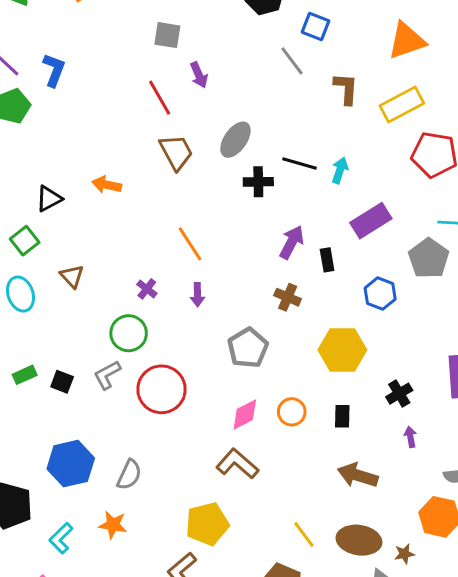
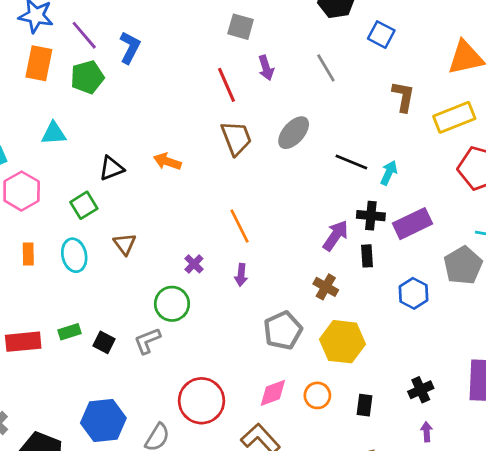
gray line: (292, 61) -> (326, 68), moved
black cross: (258, 182) -> (371, 216), moved
yellow hexagon: (342, 350) -> (342, 342), moved
red circle: (162, 389) -> (201, 401), moved

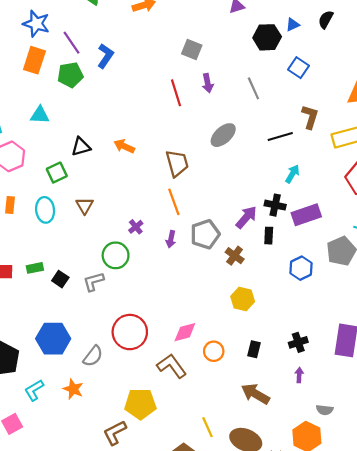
brown trapezoid: (236, 138) -> (177, 163), moved
black line: (351, 162) -> (280, 137), moved, turned -45
gray pentagon: (283, 330) -> (205, 234), moved
yellow hexagon: (342, 342) -> (243, 299), size x0.7
orange circle: (317, 395) -> (214, 351), moved

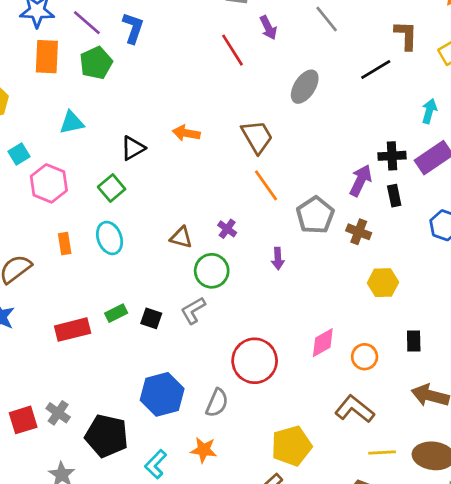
cyan arrow: (292, 174) -> (429, 111), moved
brown triangle: (85, 206) -> (181, 237), moved, turned -30
purple arrow: (171, 239) -> (278, 258), moved
brown L-shape: (172, 366) -> (355, 409), moved
yellow line: (208, 427) -> (382, 453), turned -54

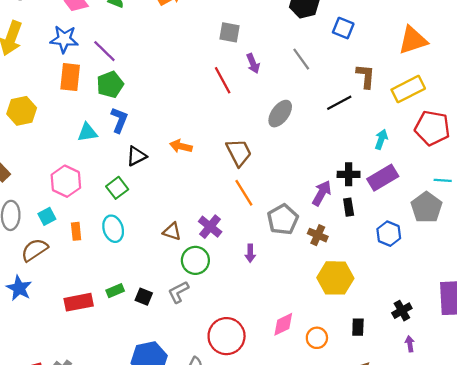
blue L-shape: (133, 28) -> (119, 120), moved
cyan square: (19, 154) -> (47, 216), moved
purple cross: (227, 229) -> (210, 227), size x1.5
yellow hexagon: (383, 283) -> (335, 278), size x1.4

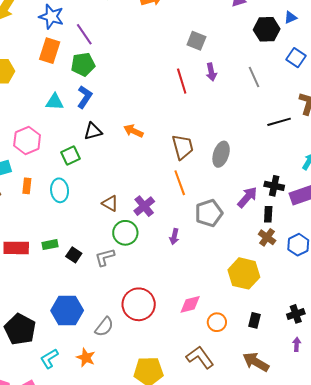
gray ellipse: (280, 114) -> (221, 154), moved, turned -30
brown cross: (318, 235) -> (267, 237), moved

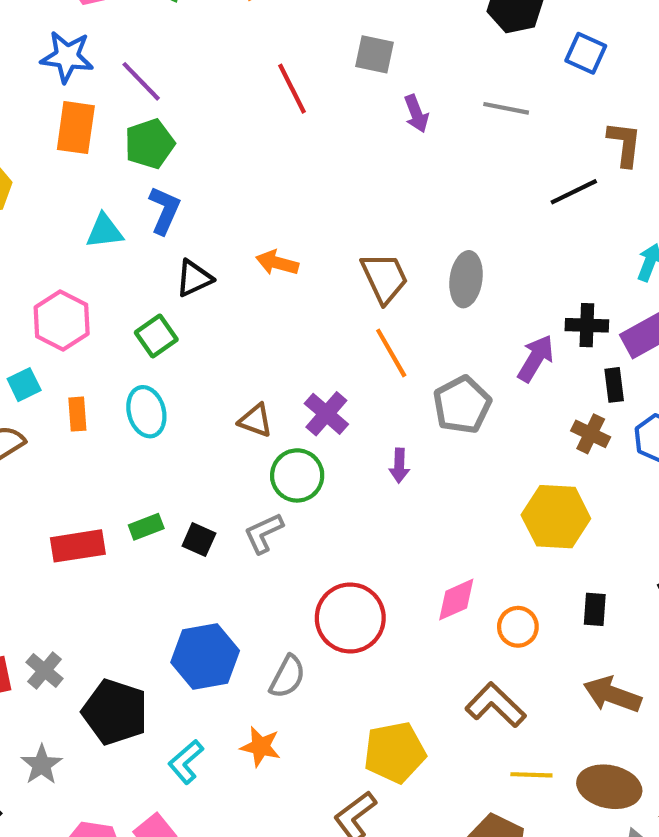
gray line: (254, 77) -> (506, 108), turned -45
red line: (182, 81) -> (292, 89), moved
black rectangle: (268, 214) -> (614, 385), moved

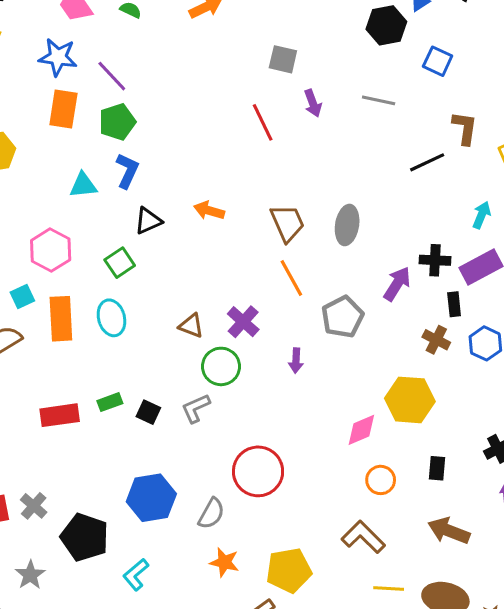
red line: (292, 89) -> (263, 122), moved
orange rectangle: (77, 414) -> (61, 319), size x1.8
pink diamond: (456, 600) -> (361, 430), moved
orange star: (261, 747) -> (224, 562), moved

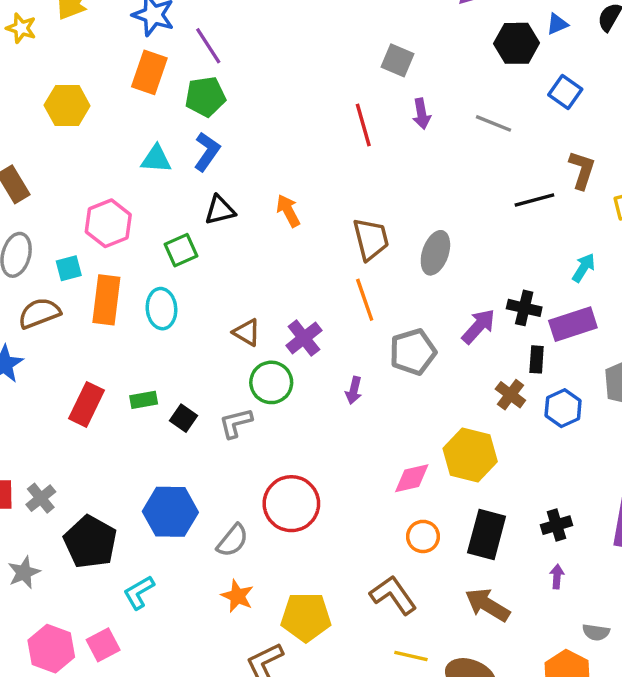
orange arrow: (209, 211) -> (288, 211), turned 36
red rectangle: (60, 415) -> (86, 404), turned -66
black rectangle: (437, 468) -> (487, 535), size x1.8

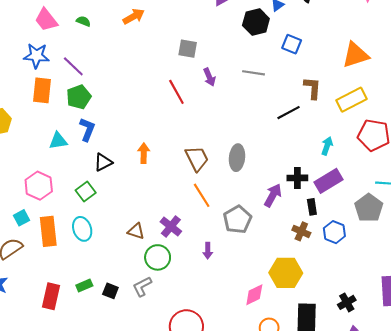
orange arrow: (288, 211) -> (144, 153), turned 42

